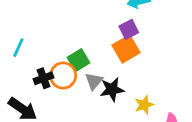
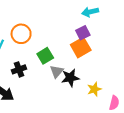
orange circle: (63, 75) -> (21, 34), moved

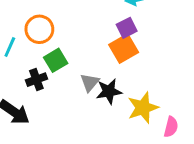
green square: (45, 56) -> (56, 60), moved
yellow star: (94, 89) -> (143, 108), size x1.5

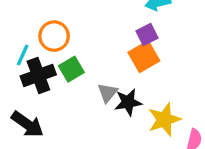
black cross: (36, 80) -> (38, 75), moved, size x1.5

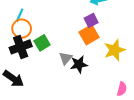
orange circle: (54, 36) -> (22, 29), moved
cyan line: (23, 55) -> (20, 15), moved
yellow star: (164, 120) -> (115, 50), moved

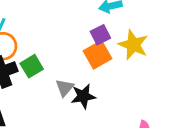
yellow star: (115, 50) -> (133, 45), moved, turned -30

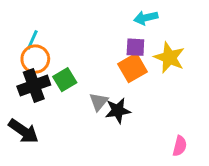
purple square: (100, 35) -> (135, 47), turned 30

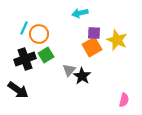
cyan arrow: (146, 18) -> (80, 13), moved
orange circle: (35, 59) -> (39, 34), moved
black star: (118, 111) -> (82, 76), turned -30

